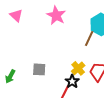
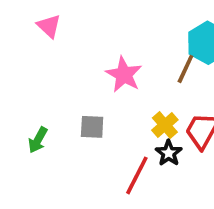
pink star: (56, 15) -> (124, 75), moved
black star: (72, 81) -> (169, 153), moved

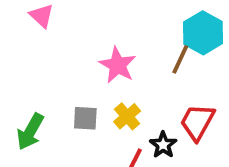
yellow cross: (165, 125) -> (127, 116), moved
green arrow: (38, 140) -> (30, 132), size x1.4

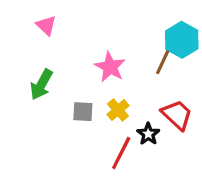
red trapezoid: (197, 122) -> (177, 115), turned 104
green arrow: (30, 132) -> (41, 84), moved

